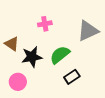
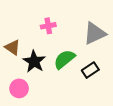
black star: (32, 57) -> (34, 61), turned -30
black rectangle: (72, 77) -> (90, 70), moved

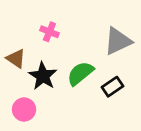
pink cross: (48, 26) -> (49, 32), moved, turned 32

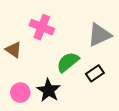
pink cross: (49, 32) -> (42, 27), size x1.5
black star: (43, 76) -> (49, 90), moved

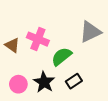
pink cross: (42, 27) -> (38, 39), moved
black rectangle: (95, 73) -> (74, 81), moved

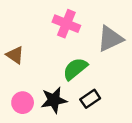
pink cross: (38, 39) -> (66, 24), moved
black star: (44, 82) -> (54, 100), turned 30

